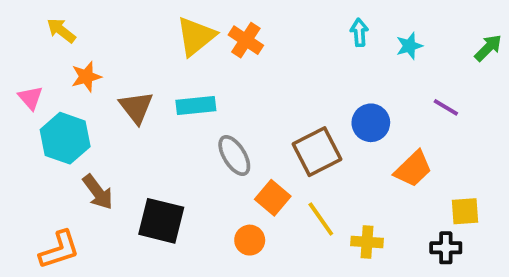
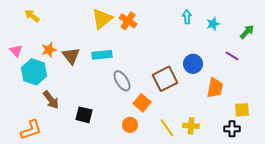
green arrow: (488, 48) -> (247, 32), moved
orange star: (86, 77) -> (49, 50), moved
orange trapezoid: (413, 169) -> (215, 88), turned -35
yellow line: (321, 219) -> (167, 128), moved
black square: (161, 221) -> (84, 115), size x0.7

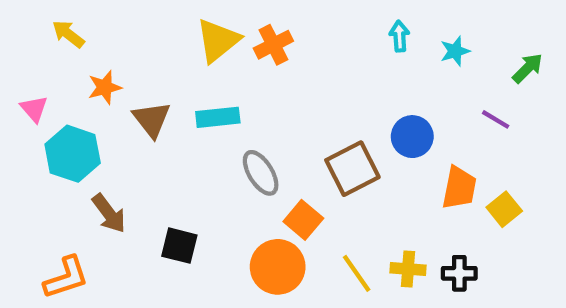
orange cross: (128, 21) -> (273, 45), turned 30
orange star: (49, 50) -> (105, 87), moved
yellow square: (242, 110) -> (504, 209), moved, turned -35
orange circle: (130, 125) -> (278, 267), size x1.6
black cross: (232, 129) -> (459, 273), moved

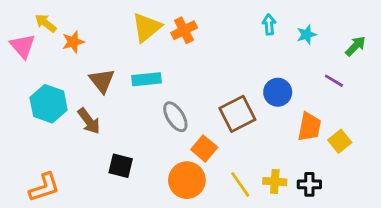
orange star: (105, 87) -> (73, 42), moved
pink triangle: (34, 109) -> (23, 46), moved, size x1.4
brown arrow: (109, 213) -> (89, 121), moved

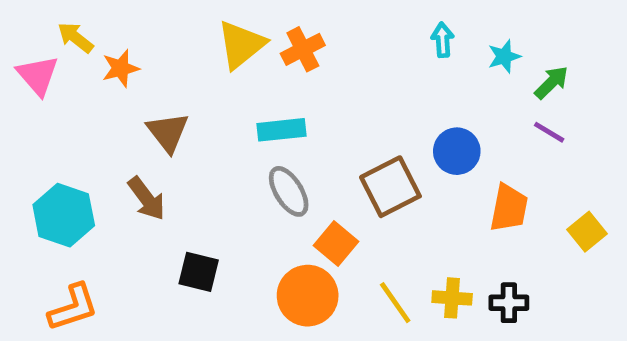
green arrow: (356, 46) -> (551, 82), moved
cyan rectangle: (147, 79) -> (282, 130), moved
cyan hexagon: (49, 104) -> (64, 215), moved
yellow square: (340, 141) -> (587, 232), moved

